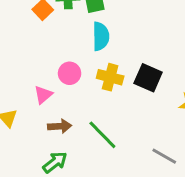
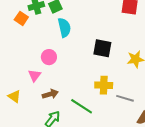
yellow cross: (110, 77) -> (104, 85), moved
green line: (102, 135) -> (82, 106), moved

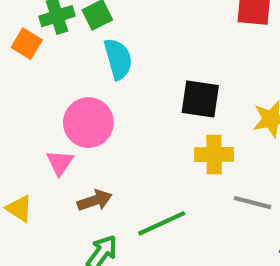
pink circle: (49, 57) -> (88, 123), size x1.5
yellow cross: (104, 85) -> (214, 155), moved
green line: (82, 106) -> (162, 223), turned -55

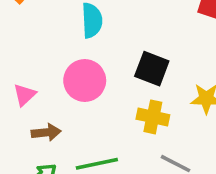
pink circle: (88, 123) -> (85, 80), moved

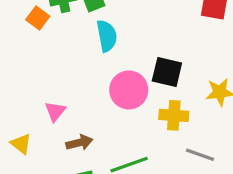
pink circle: (85, 80) -> (129, 90), moved

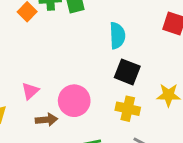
cyan semicircle: (107, 36) -> (117, 36), moved
pink circle: (129, 90) -> (74, 101), moved

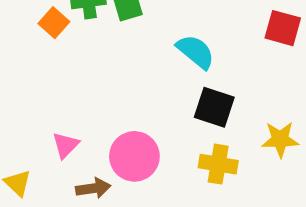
cyan semicircle: (117, 36) -> (196, 52), turned -45

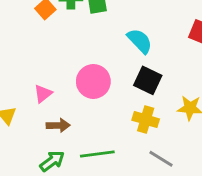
pink circle: (134, 156) -> (93, 81), moved

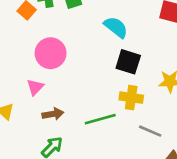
pink circle: (93, 81) -> (51, 53), moved
green line: (97, 154) -> (100, 119), moved

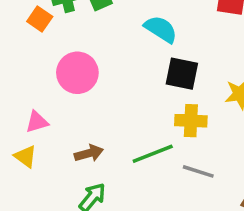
pink triangle: (35, 87) -> (37, 122), moved, turned 36
gray line: (150, 131) -> (198, 171), moved

